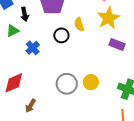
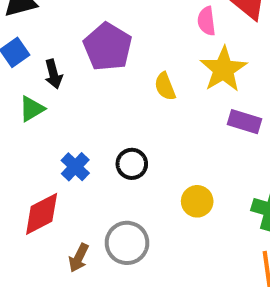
black circle: (61, 35) -> (132, 164), moved
blue cross: (33, 48) -> (75, 167), moved
gray circle: (67, 84) -> (127, 243), moved

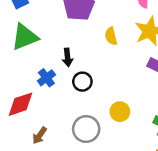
black arrow: (53, 74) -> (68, 57), moved
green triangle: (32, 109) -> (25, 37), size x1.6
gray circle: (127, 243) -> (86, 129), moved

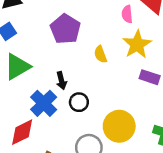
blue cross: (46, 78) -> (44, 103), size x1.5
yellow circle: (120, 112) -> (119, 126), size x1.6

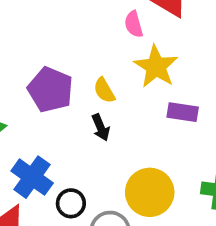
purple pentagon: (65, 29) -> (50, 90), moved
black arrow: (61, 81) -> (101, 127), moved
black circle: (79, 102) -> (71, 203), moved

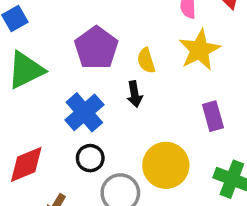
purple rectangle: (183, 112) -> (213, 116), moved, turned 52
blue cross: (32, 177) -> (84, 112), moved

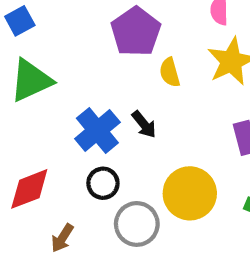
purple pentagon: (96, 48) -> (136, 32), moved
black arrow: (135, 94) -> (144, 124), moved, turned -30

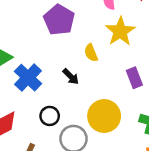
yellow semicircle: (170, 72) -> (91, 53), moved
blue cross: (97, 130) -> (28, 78), moved

